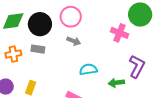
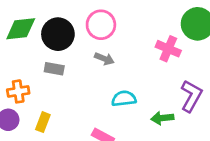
orange cross: (13, 54) -> (18, 91), moved

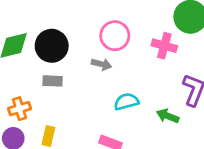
pink circle: (101, 25) -> (115, 36), moved
green arrow: (162, 118) -> (168, 116), turned 35

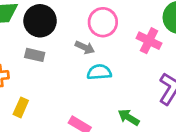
cyan semicircle: (126, 102) -> (99, 72), moved
green arrow: (168, 116) -> (129, 117), moved

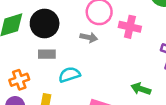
pink cross: (149, 41) -> (130, 27), moved
cyan semicircle: (99, 72) -> (69, 75), moved

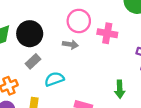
gray rectangle: (47, 54) -> (33, 61), turned -40
green arrow: (141, 89) -> (120, 89), turned -108

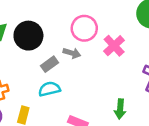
pink cross: (107, 33) -> (114, 46), turned 30
gray rectangle: (33, 61) -> (49, 64), moved

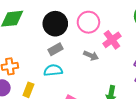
black circle: (28, 36) -> (55, 24), moved
gray arrow: (72, 53) -> (91, 56), moved

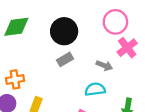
pink circle: (88, 22) -> (115, 22), moved
cyan semicircle: (53, 70) -> (95, 89), moved

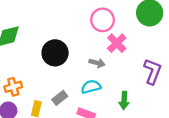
black circle: (64, 31) -> (55, 53), moved
gray rectangle: (65, 59) -> (60, 98), moved

